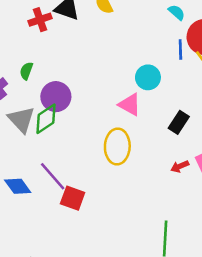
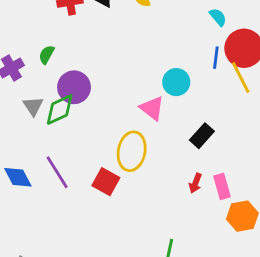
gray triangle: (21, 120) -> (33, 106), size x0.7
red arrow: (180, 166) -> (195, 183), turned -54
red square: (73, 198) -> (106, 182), moved

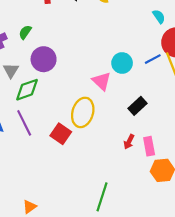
blue line: (216, 58) -> (153, 59), moved, turned 49
green diamond: (60, 109) -> (27, 90), moved

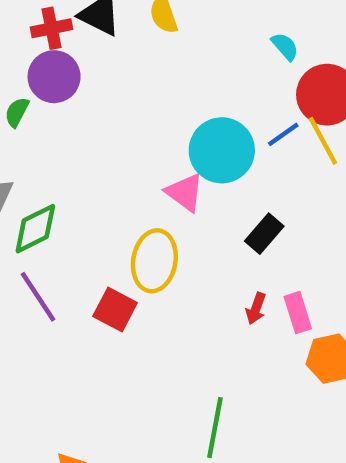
purple circle: (44, 59) -> (54, 77), moved
cyan circle: (122, 63) -> (222, 150), size x1.5

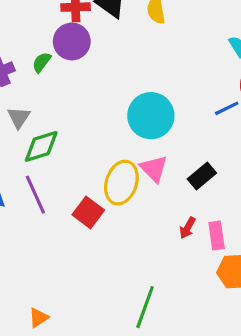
cyan circle: (222, 150) -> (151, 116), moved
pink triangle: (185, 192) -> (154, 169), moved

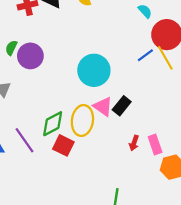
purple circle: (72, 41) -> (30, 56), moved
green diamond: (41, 146) -> (53, 124), moved
black rectangle: (202, 176) -> (122, 106), moved

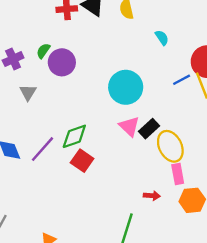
cyan semicircle: (145, 11) -> (162, 38), moved
yellow ellipse: (82, 120) -> (170, 146), moved, turned -44
purple line: (24, 140) -> (42, 149), turned 68
red arrow: (134, 143) -> (152, 196), moved, turned -112

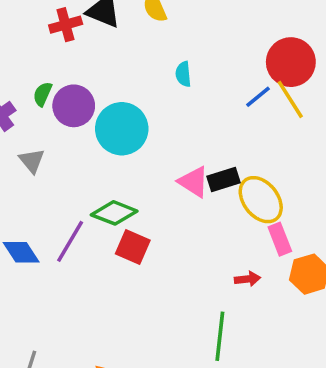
cyan semicircle: (162, 38) -> (183, 74), moved, turned -140
cyan circle: (126, 87) -> (122, 129), moved
black rectangle: (149, 129) -> (224, 179), turned 36
green diamond: (74, 136) -> (114, 213), turned 52

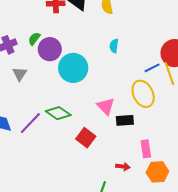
black rectangle: (224, 179) -> (125, 120), moved
yellow ellipse: (261, 200) -> (143, 94), moved
red square: (133, 247) -> (86, 138), moved

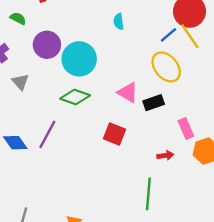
green semicircle: (34, 39) -> (18, 18), moved, turned 96
green diamond: (58, 113) -> (75, 97), moved

